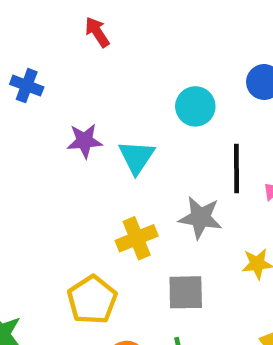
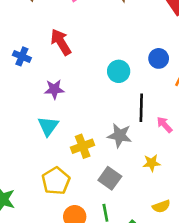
red arrow: (97, 32) -> (61, 42), moved, size x1.5
cyan triangle: (137, 157) -> (48, 126), moved
gray square: (186, 292) -> (110, 178), turned 35

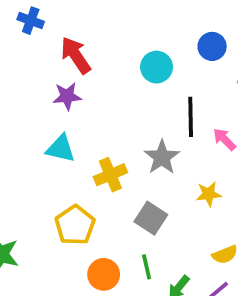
red arrow: (61, 42) -> (76, 55), moved
blue cross: (22, 56) -> (31, 21), moved
cyan triangle: (48, 126) -> (61, 148), turned -50
gray star: (120, 135) -> (162, 157), turned 30

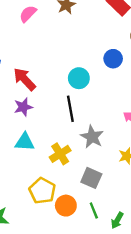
black line: (191, 117) -> (70, 109), moved
orange circle: (104, 274) -> (66, 206), moved

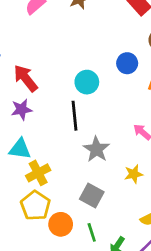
yellow cross: (60, 154) -> (38, 173), moved

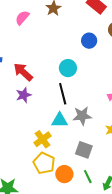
blue circle: (127, 63) -> (89, 41), moved
cyan triangle: (20, 149) -> (60, 120), moved
gray star: (96, 149) -> (82, 116), turned -30

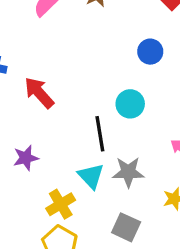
cyan circle: (68, 68) -> (130, 104), moved
purple star: (24, 95) -> (26, 158), moved
cyan triangle: (60, 120) -> (91, 176), turned 42

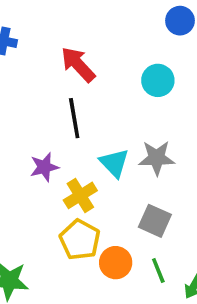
red arrow: (39, 93) -> (78, 64), moved
black line: (100, 134) -> (74, 118), moved
purple star: (26, 158) -> (44, 167), moved

